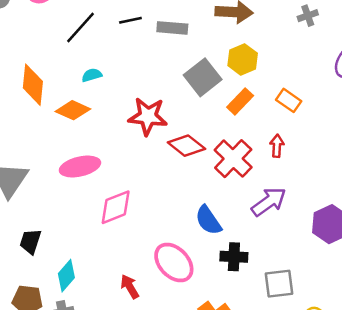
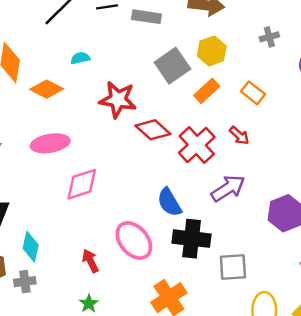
gray cross: (308, 16) -> (269, 37), moved
cyan semicircle: (92, 75) -> (80, 58), moved
red arrow: (277, 146) -> (239, 136), turned 125
black cross: (234, 257) -> (192, 239), size x1.4
cyan diamond: (66, 276) -> (31, 247), turned -32

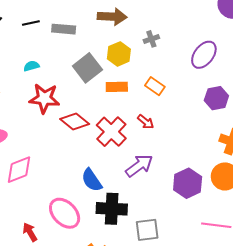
gray cross: (269, 37) -> (151, 39), moved
cyan semicircle: (80, 58) -> (31, 66), moved
orange rectangle: (207, 91) -> (117, 87), turned 45

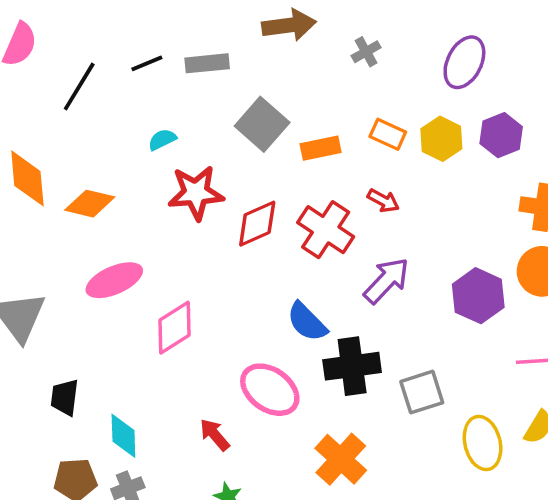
yellow hexagon: (119, 54) -> (441, 139), moved
red diamond: (75, 121) -> (257, 224), turned -52

